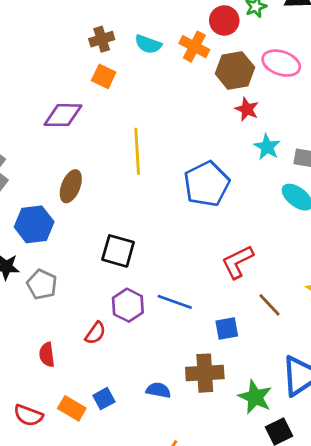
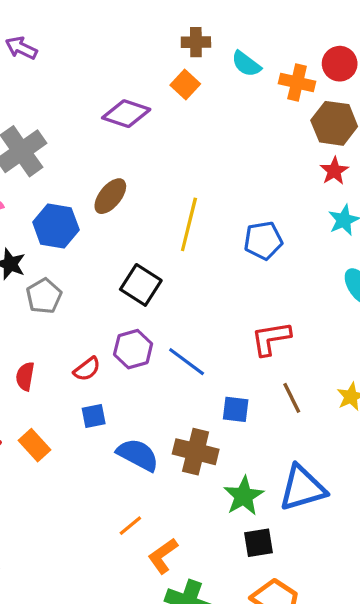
orange cross: (194, 47) -> (297, 83), turned -32
yellow line: (137, 151) -> (189, 224), moved
blue pentagon: (207, 184) -> (263, 241), size x0.7
blue semicircle: (158, 390) -> (138, 455), size x1.5
blue square: (104, 399) -> (94, 416), moved

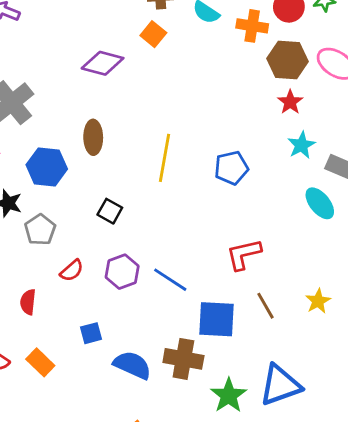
brown ellipse: (110, 196) -> (93, 137), turned -36
black square: (141, 285) -> (110, 211), moved, size x0.7
red semicircle: (87, 369) -> (72, 271), moved
blue square: (236, 409) -> (217, 319), size x1.6

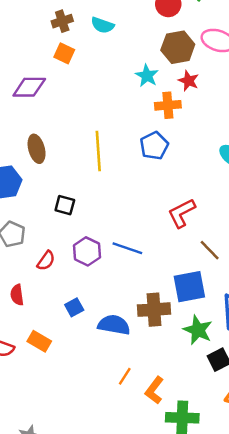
orange cross: (252, 26) -> (168, 105), moved
cyan star: (301, 145) -> (147, 76), moved
blue square: (217, 319) -> (189, 287), moved

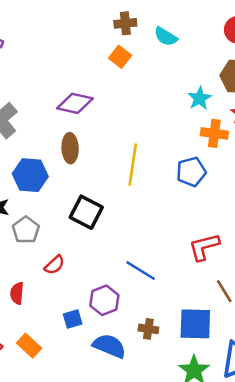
purple diamond: (29, 87) -> (75, 103), moved
black square: (65, 205) -> (86, 212), size x1.5
purple hexagon: (87, 251) -> (104, 300), moved
brown cross: (154, 310) -> (148, 329), moved, size x0.6

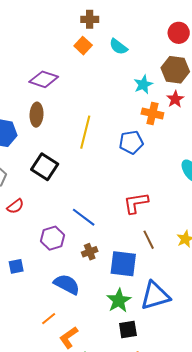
cyan semicircle: (166, 37) -> (118, 47), moved
blue square: (73, 319) -> (16, 266), moved
brown cross: (148, 329) -> (90, 252), moved, turned -35
blue semicircle: (109, 346) -> (67, 284), moved

